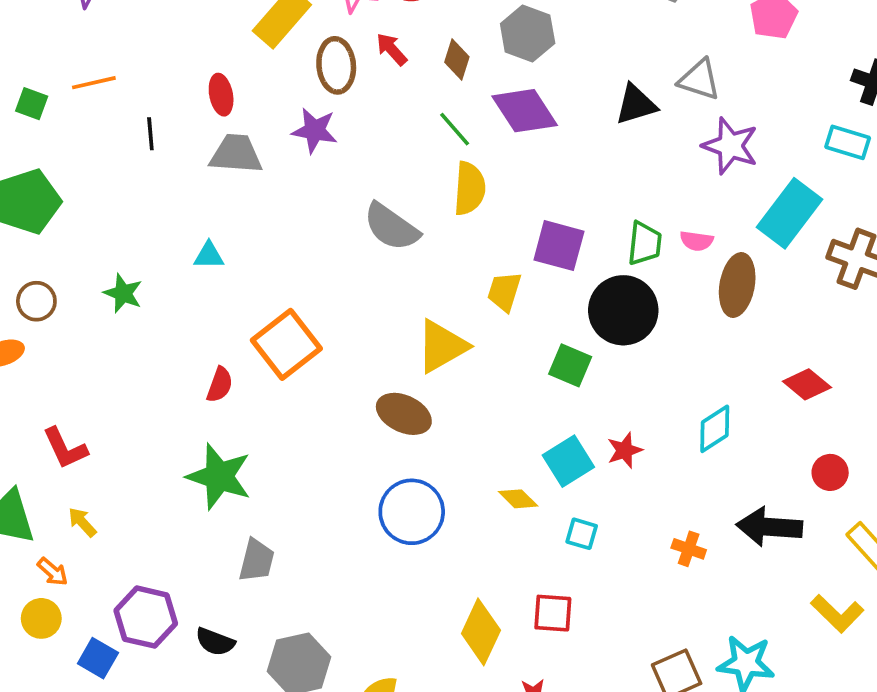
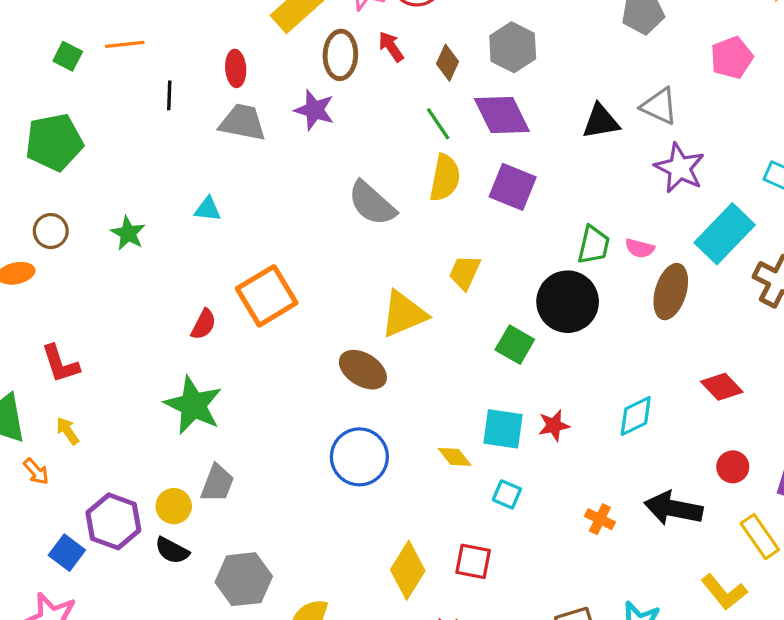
purple square: (559, 246) -> (513, 187), moved
cyan square: (568, 461) -> (503, 429), turned 33
yellow circle: (41, 618) -> (174, 506), moved

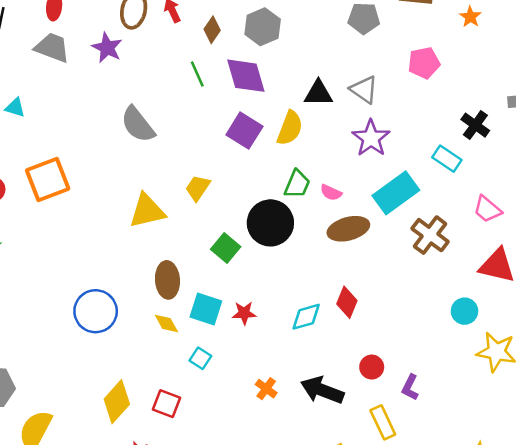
yellow semicircle: (445, 178) -> (290, 128), moved
brown ellipse: (671, 292) -> (348, 229), turned 48
brown ellipse: (363, 370) -> (167, 280), moved, turned 44
red diamond: (722, 387) -> (347, 302), moved, turned 56

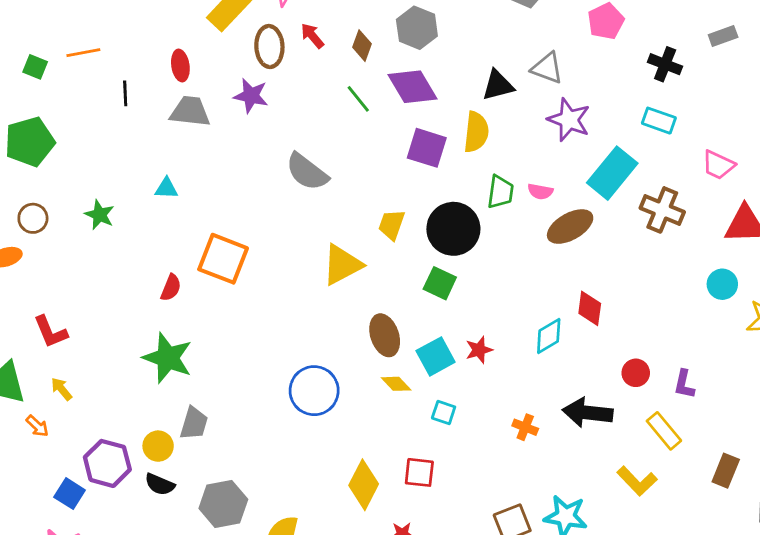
black cross: (475, 125) -> (665, 64), moved
orange square: (48, 179) -> (223, 259), turned -33
black circle: (270, 223) -> (453, 229), moved
cyan square: (206, 309) -> (436, 356), turned -32

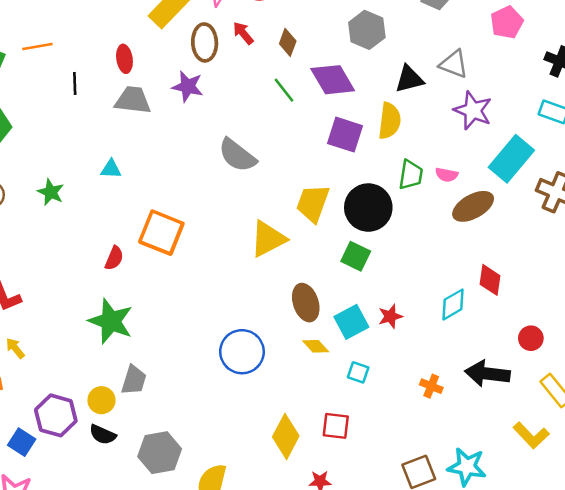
gray hexagon: (417, 28) -> (367, 30), moved
yellow trapezoid: (392, 225) -> (313, 203), size x1.4

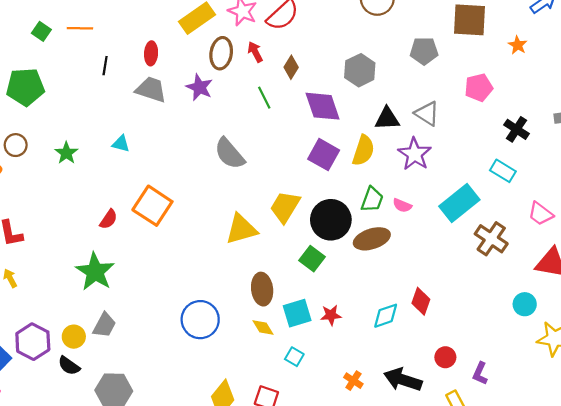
green line: (284, 90) -> (264, 98), moved
purple star: (473, 110) -> (415, 154), moved
brown ellipse: (473, 206) -> (372, 239), moved

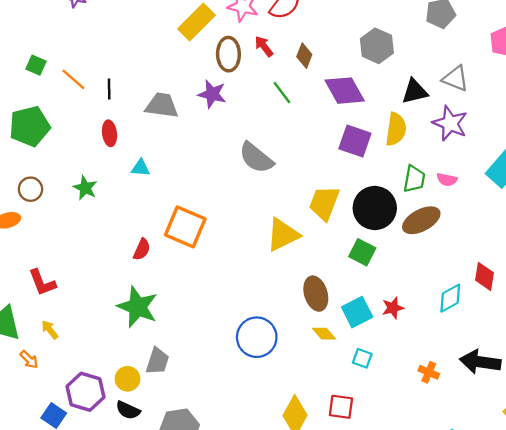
orange line: (80, 28) -> (73, 79), moved, turned 50
red ellipse: (151, 53) -> (110, 133), moved

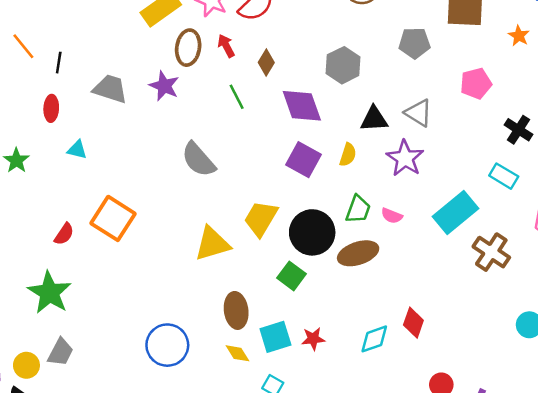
yellow semicircle: (396, 129) -> (348, 155), size x0.7

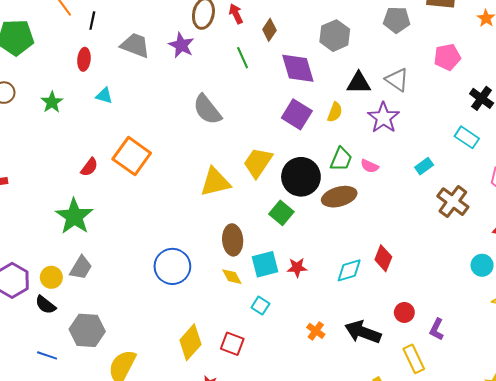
cyan rectangle: (455, 212) -> (424, 166), size x0.5

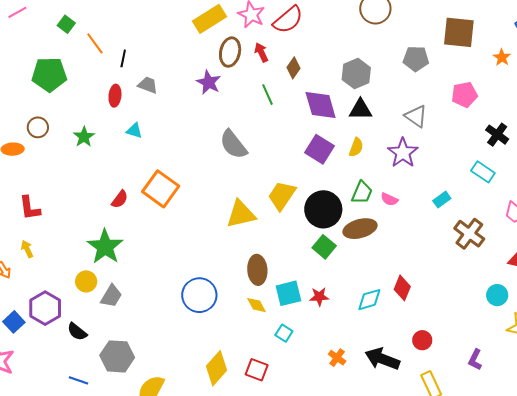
gray trapezoid: (135, 45) -> (148, 85), moved, size x0.7
black triangle: (359, 83) -> (360, 110), moved
green square: (281, 213) -> (324, 247), moved
yellow circle: (51, 277) -> (86, 281), moved
purple L-shape: (437, 329) -> (475, 360), moved

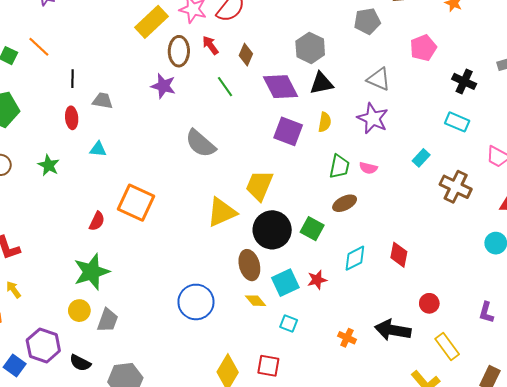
orange line: (95, 43) -> (39, 47), moved
black circle: (323, 209) -> (272, 230), moved
brown ellipse: (360, 229) -> (345, 203), size x0.7
green star: (105, 247) -> (92, 272), turned 30
cyan diamond: (369, 300) -> (355, 258), moved

